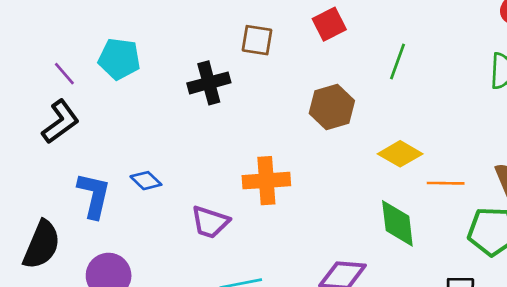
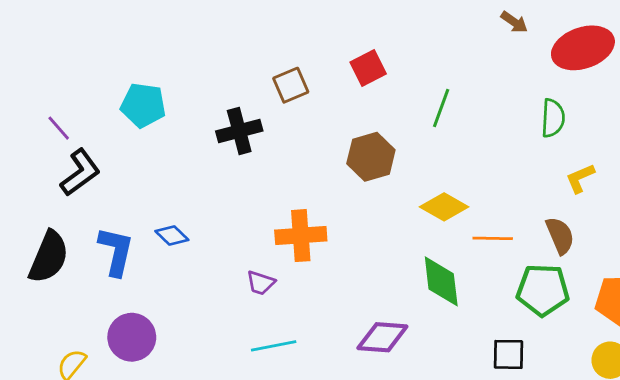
brown square: (257, 40) -> (291, 85), turned -32
purple line: (64, 74) -> (59, 128), moved
purple trapezoid: (210, 222) -> (261, 283), moved, size x0.7
black semicircle: (42, 245) -> (49, 257), moved

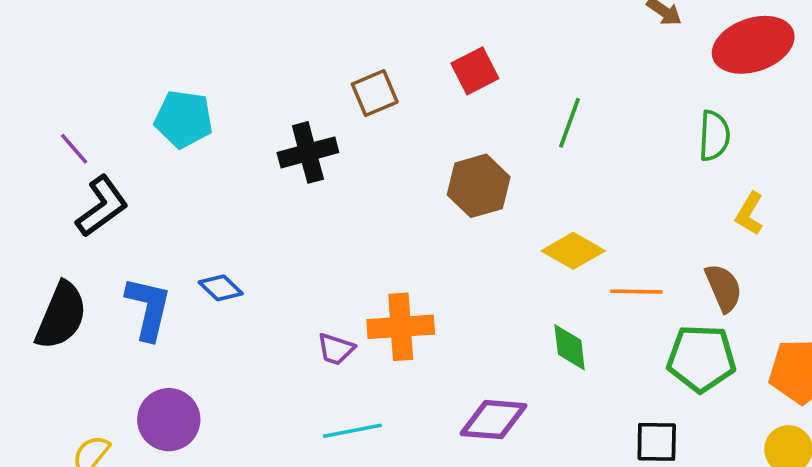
yellow L-shape: (580, 178) -> (749, 214), turned -36
orange cross: (301, 236) -> (401, 327), moved
green diamond: (441, 281) -> (570, 347), size x0.7

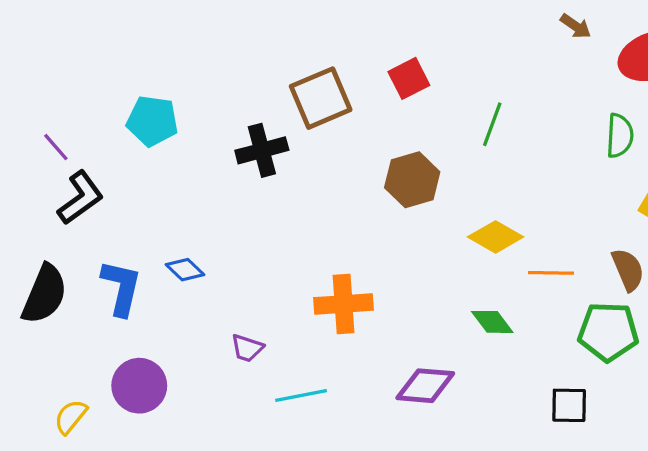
brown square: (375, 93) -> (321, 98), size x1.5
green diamond: (570, 347) -> (492, 322), turned -30
purple trapezoid: (336, 349) -> (247, 348), moved

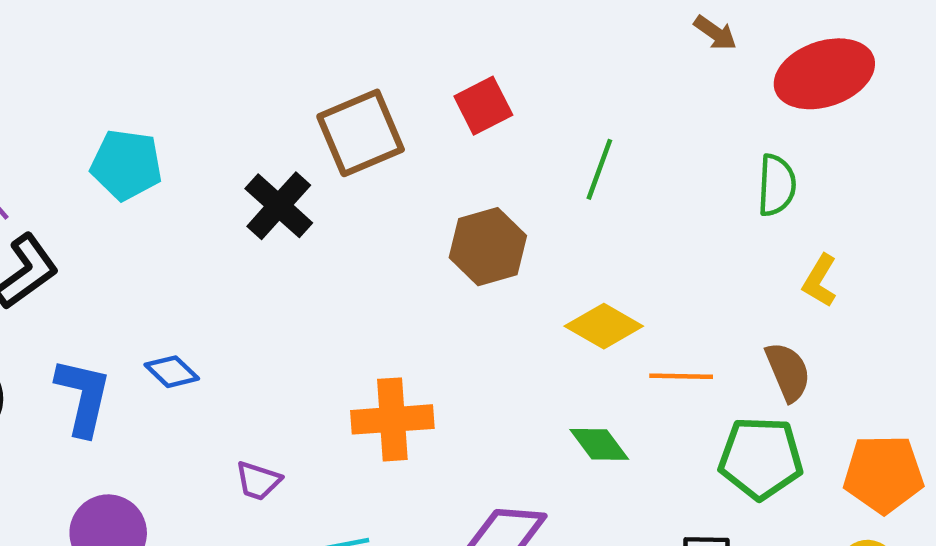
black cross: (262, 150) -> (279, 206), turned -33

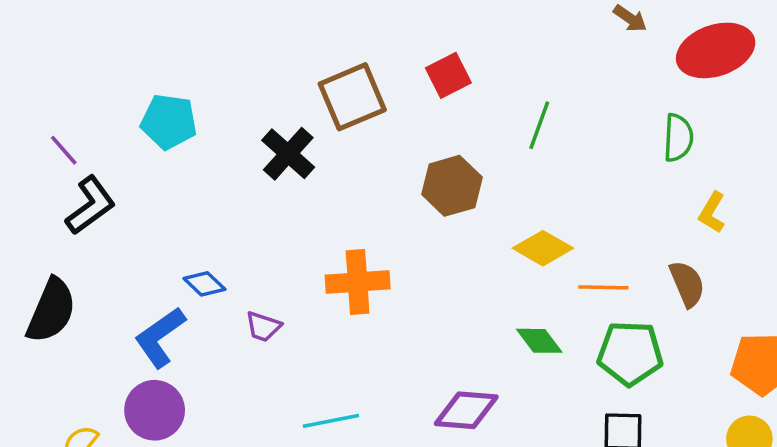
blue L-shape: (83, 397) -> (160, 337), moved, turned -138
orange cross: (392, 419) -> (358, 282), moved
green pentagon: (761, 458) -> (630, 353), moved
purple trapezoid: (258, 481) -> (263, 327), moved

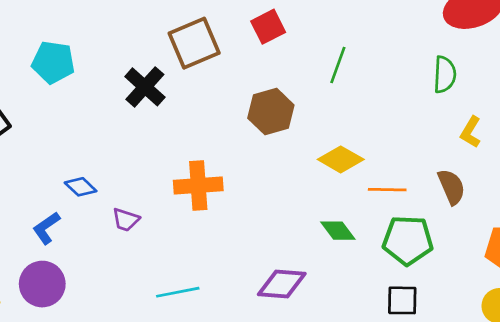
blue L-shape: (160, 337) -> (46, 228), size x0.7

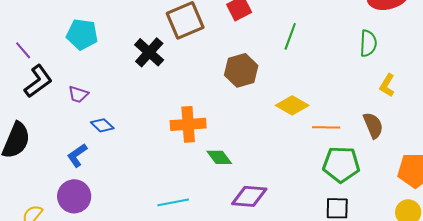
purple trapezoid: (126, 220) -> (78, 94), moved
green diamond: (338, 231) -> (219, 157), moved

